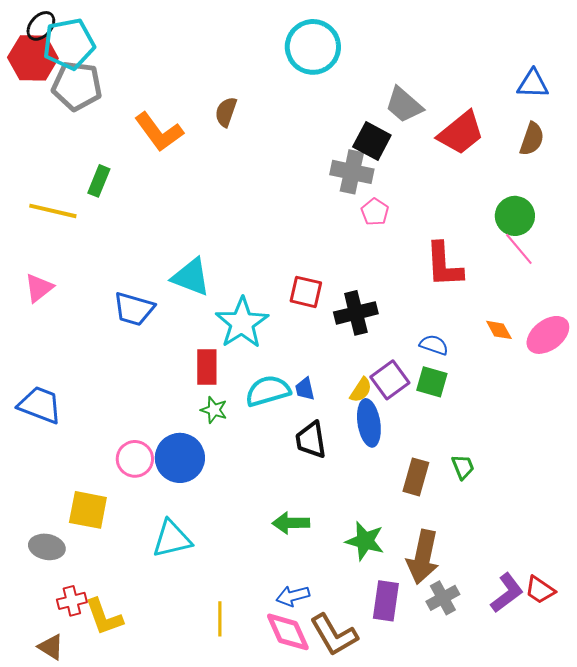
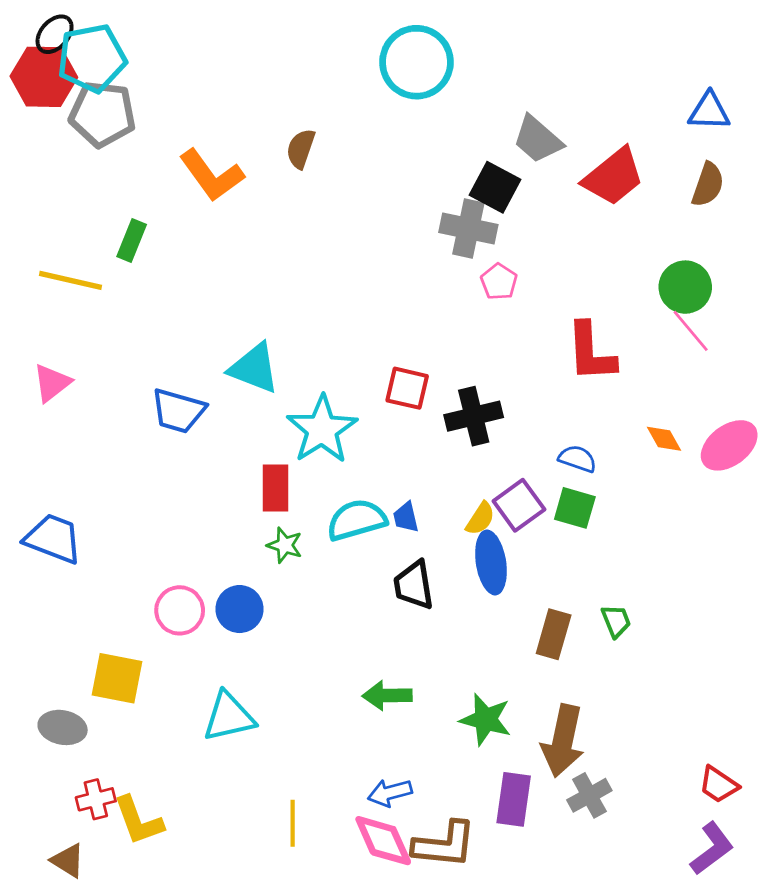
blue circle: (180, 458) -> (239, 609), size x0.7
purple L-shape: (507, 593) -> (712, 849), moved
brown L-shape: (334, 635) -> (444, 845), turned -54

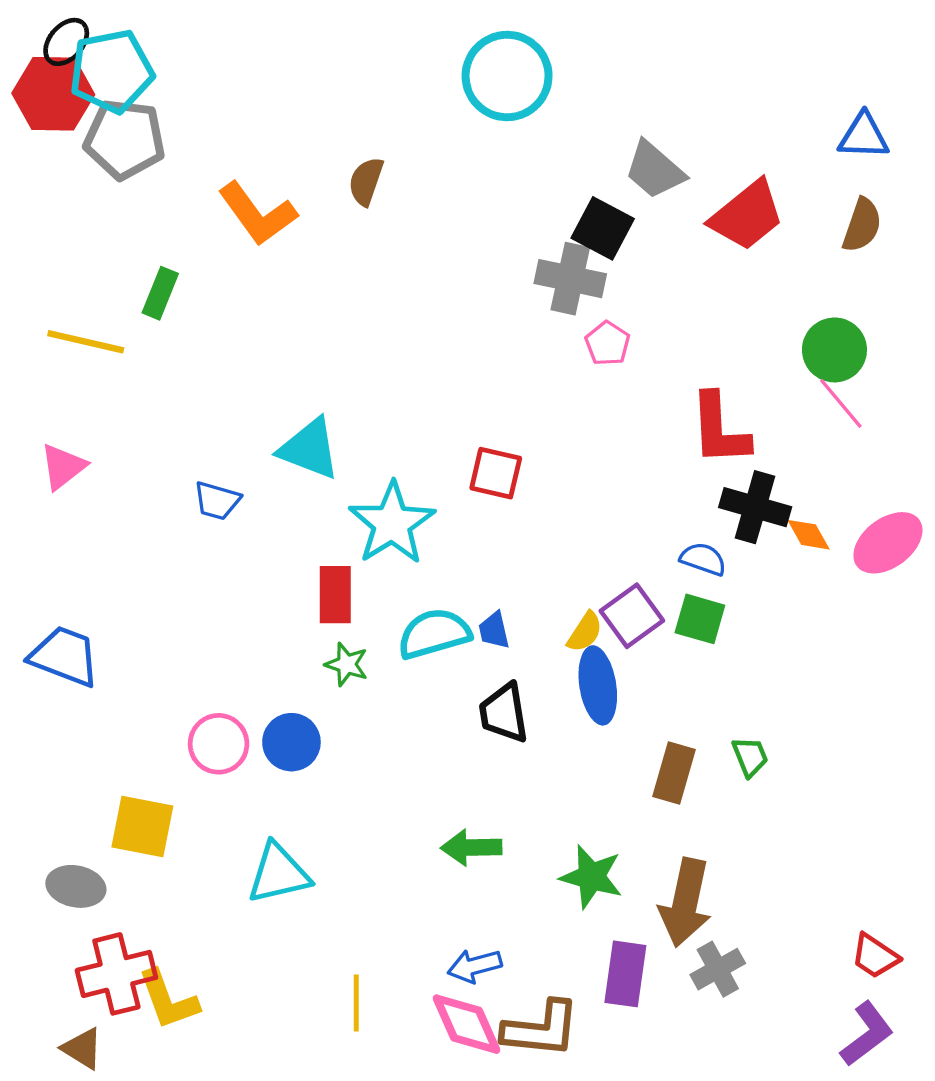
blue trapezoid: (178, 411) -> (217, 501), size x0.7
black cross: (474, 416) -> (755, 507), moved, turned 30
red cross: (96, 799) -> (116, 974), size x1.6

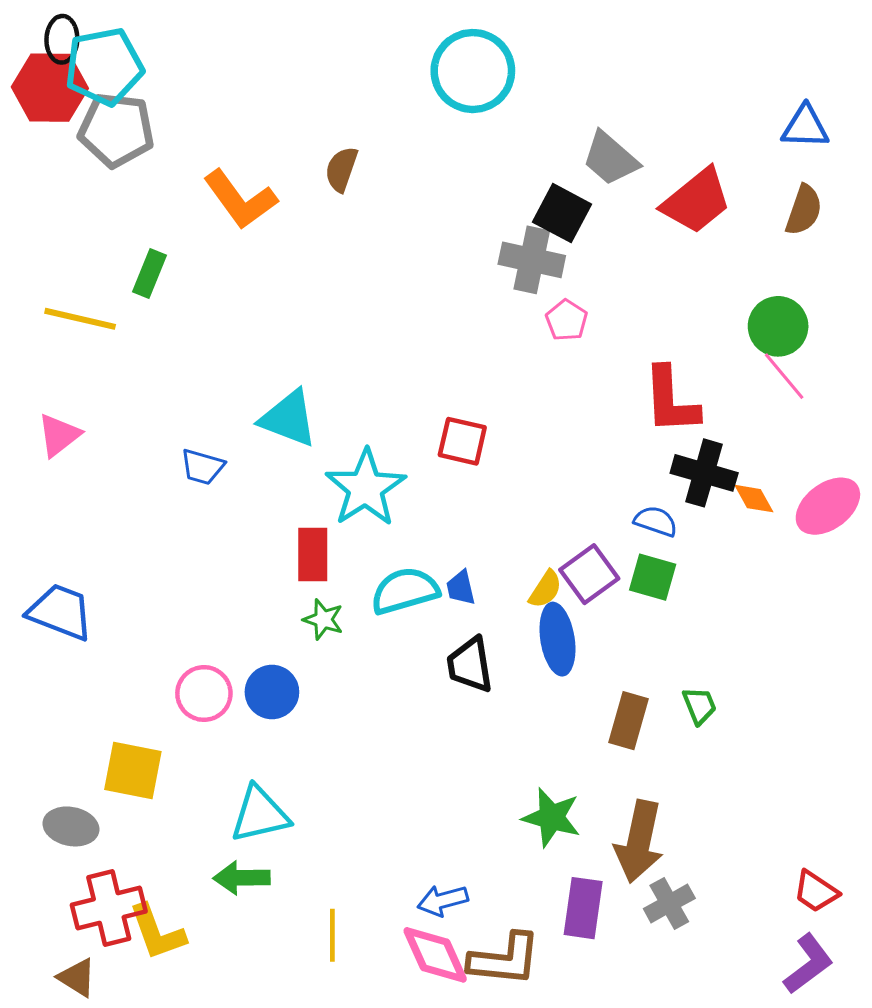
black ellipse: (66, 42) -> (62, 39), turned -39
green arrow: (471, 848) -> (242, 878), moved

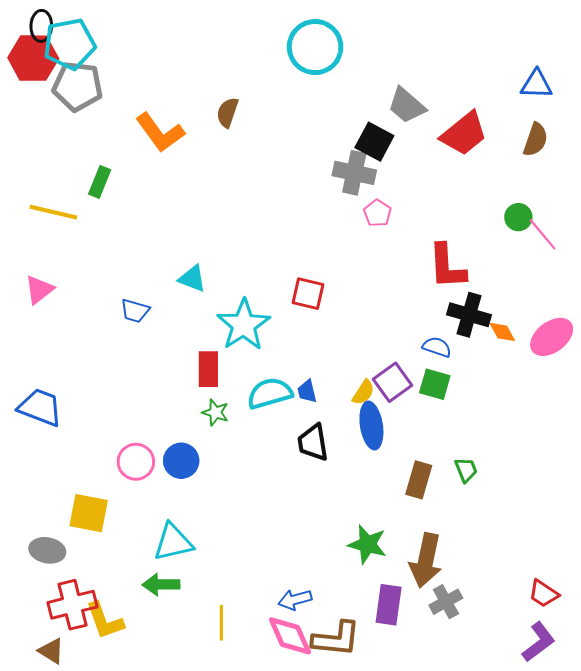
green circle: (778, 326) -> (518, 217), size x0.7
pink line: (784, 376) -> (543, 234), moved
cyan triangle: (289, 419) -> (192, 279), size x0.7

